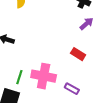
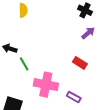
green line: (19, 77) -> (24, 64), moved, turned -48

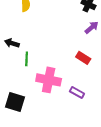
green line: (24, 64) -> (27, 59), turned 32

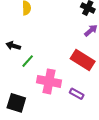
red rectangle: (83, 58) -> (83, 60), size x1.6
green line: (27, 59) -> (28, 61), turned 40

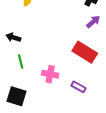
green line: (28, 61) -> (21, 62), moved, turned -56
pink cross: (49, 81) -> (50, 74), size x0.7

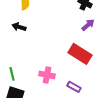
black arrow: (13, 37) -> (19, 27), moved
green line: (21, 62) -> (12, 74), moved

